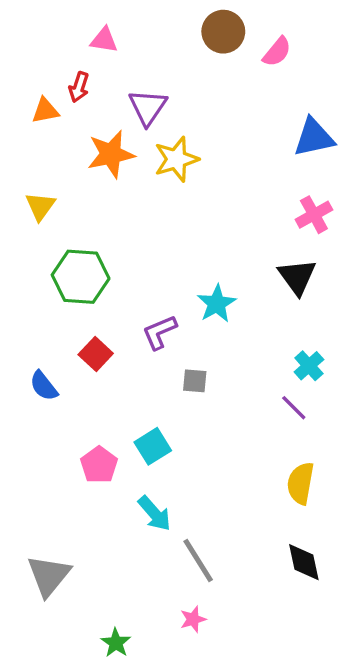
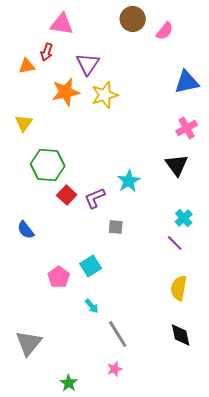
pink triangle: (104, 40) -> (62, 24), size x1.4
red square: (96, 354) -> (67, 195), moved
cyan arrow: (154, 513) -> (92, 306), size x0.7

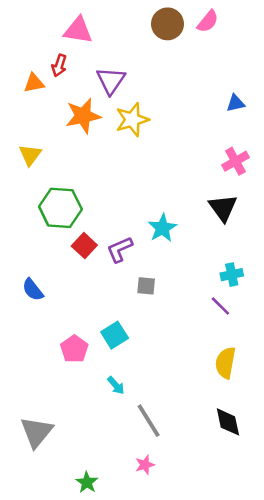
pink semicircle: (165, 31) -> (208, 21), moved
blue triangle: (187, 82) -> (236, 103), size x0.6
cyan cross: (184, 218) -> (232, 275), turned 30

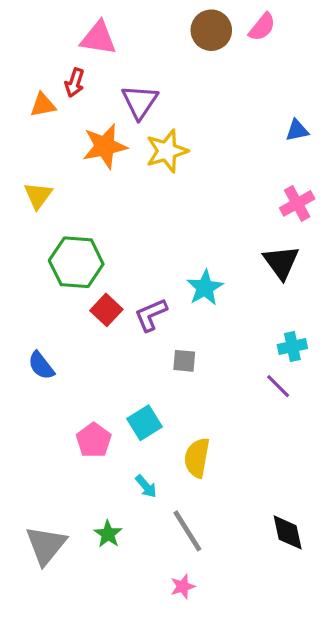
yellow semicircle: (225, 363) -> (197, 458), moved
green star: (87, 482) -> (108, 534), moved

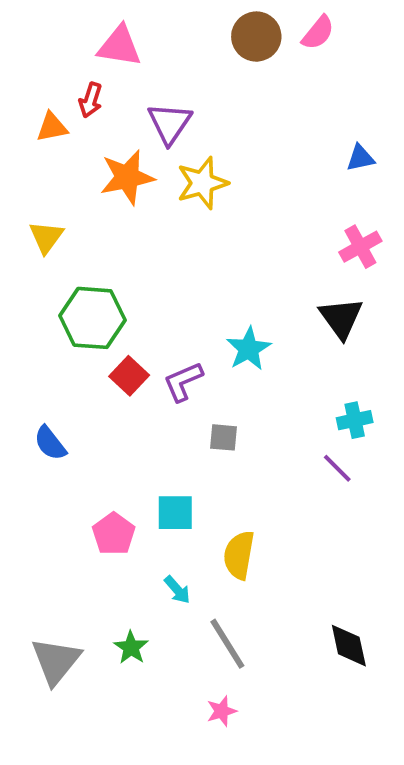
cyan square: (145, 423) -> (175, 513), turned 32

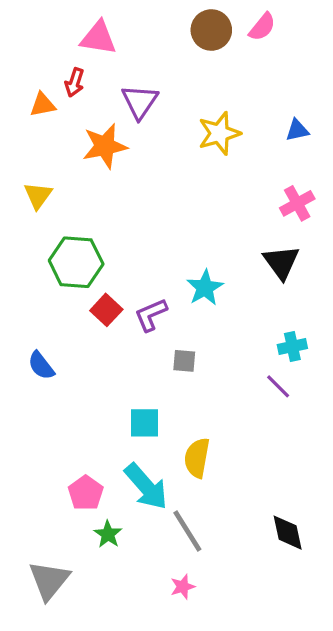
yellow star: (202, 183) -> (219, 133), moved
pink pentagon: (114, 534) -> (86, 493), moved
cyan arrow: (177, 590) -> (146, 486), size x2.0
gray triangle: (56, 661) -> (49, 580), moved

